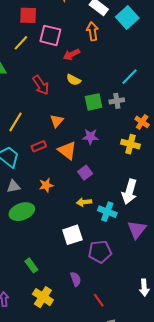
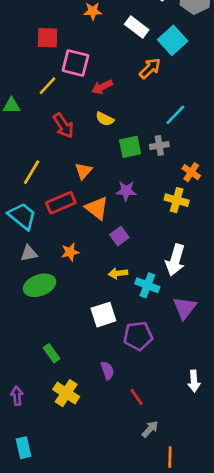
orange arrow: (93, 31) -> (150, 68), moved, turned 54
yellow line: (21, 43) -> (48, 86), moved
red rectangle: (39, 146) -> (61, 203), size x1.5

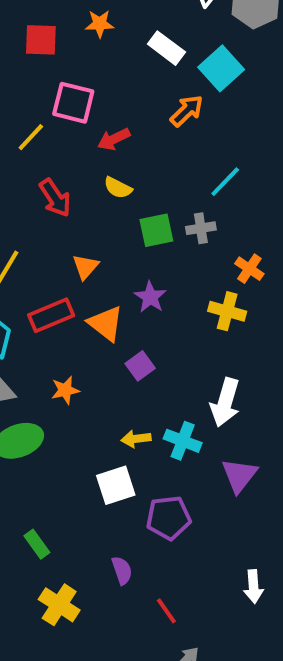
red square: (48, 38) -> (41, 40), moved
purple star: (126, 191) -> (150, 297), turned 30
yellow arrow: (118, 273) -> (136, 439), moved

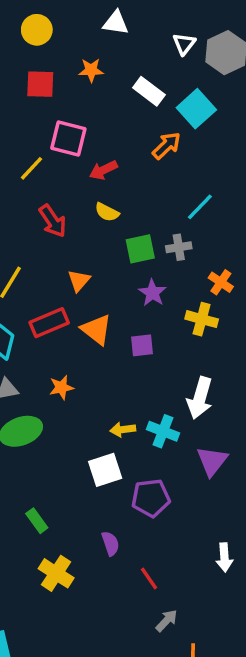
purple star: (150, 297) -> (152, 293), moved
purple square: (140, 366) -> (142, 345), moved, turned 30

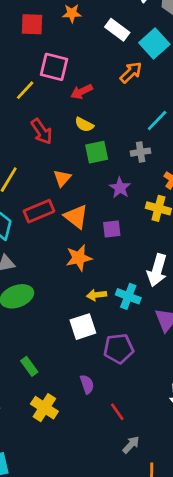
green square: (140, 249) -> (97, 152), moved
orange star: (61, 387) -> (79, 258), moved, size x1.4

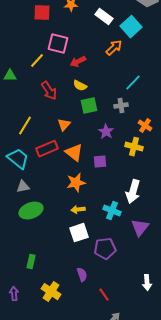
yellow arrow: (97, 295) -> (78, 210), moved
green rectangle: (29, 366) -> (31, 262), moved, turned 48

